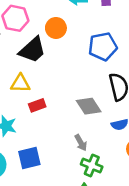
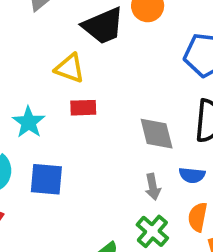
gray arrow: (81, 143) -> (153, 187), moved
green cross: (92, 165) -> (152, 231), moved

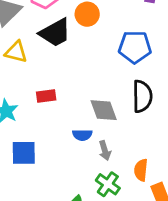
yellow triangle: (70, 68) -> (16, 52), moved
blue semicircle: (192, 175) -> (82, 135), moved

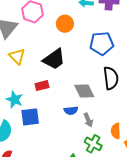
black trapezoid: (55, 33) -> (54, 59), moved
yellow triangle: (16, 52) -> (17, 56), turned 36
blue square: (24, 153) -> (30, 117), moved

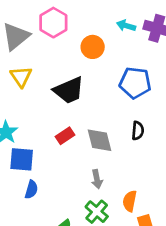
black semicircle: (111, 78) -> (138, 131), size x0.6
red rectangle: (42, 86) -> (65, 136), moved, turned -32
blue semicircle: (71, 111) -> (31, 190), moved, turned -80

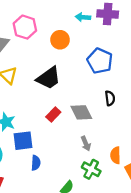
blue pentagon: (135, 83) -> (100, 61), turned 30

